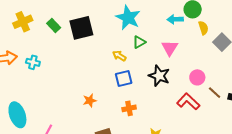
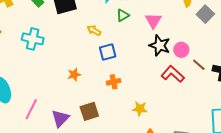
yellow arrow: (119, 56) -> (94, 30), moved
cyan cross: (33, 62) -> (33, 39), moved, size x1.5
black star: (159, 76) -> (160, 45), moved

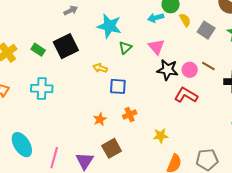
blue square: (108, 52) -> (118, 86), turned 30
brown line: (199, 65) -> (208, 66), moved
orange star: (74, 75) -> (100, 119), moved

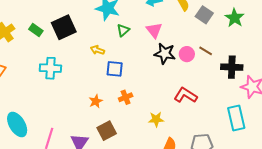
cyan cross: (42, 89) -> (50, 68), moved
red L-shape: (186, 95) -> (186, 95), moved

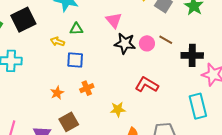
green triangle: (123, 30) -> (76, 29), moved, turned 40

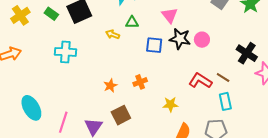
brown line: (166, 40) -> (223, 77), moved
black cross: (192, 55) -> (247, 53), turned 30
blue square: (75, 60) -> (154, 45), moved
cyan rectangle: (198, 106) -> (225, 101), moved, size x0.7

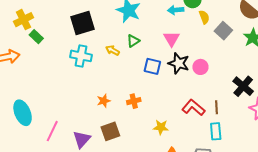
green rectangle: (51, 14) -> (36, 37), moved
green triangle: (132, 22) -> (133, 41), turned -40
cyan cross: (65, 52) -> (81, 56), moved
brown line: (223, 77) -> (217, 107), turned 48

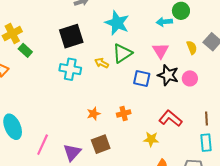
yellow semicircle: (204, 17) -> (192, 48), moved
green triangle: (133, 41) -> (122, 53), size x1.5
red L-shape: (193, 108) -> (170, 118), moved

